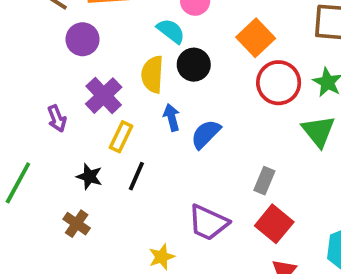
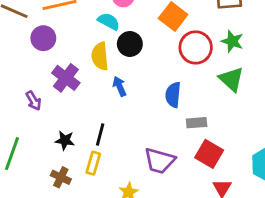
blue semicircle: (206, 134) -> (173, 95), moved, turned -30
yellow rectangle: (121, 137) -> (93, 163), moved
gray rectangle: (264, 181) -> (197, 123), turned 72

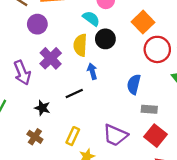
purple arrow: (34, 101) -> (22, 73), size x1.5
black line: (100, 134) -> (74, 93), moved, turned 42
yellow rectangle: (93, 163) -> (73, 136), moved

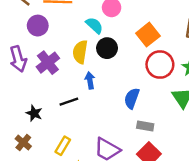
purple arrow: (22, 73) -> (18, 59), moved

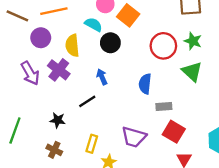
orange square: (148, 35) -> (128, 15), moved
yellow semicircle: (80, 52) -> (72, 45), moved

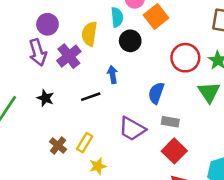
cyan semicircle: (93, 25) -> (117, 17), turned 42
purple circle: (41, 38) -> (47, 24), moved
black star: (58, 120) -> (45, 98), moved
purple trapezoid: (134, 137) -> (132, 129), moved
brown cross: (54, 150) -> (58, 146), moved

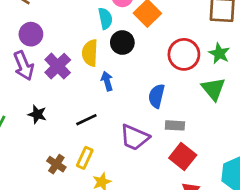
yellow semicircle: (89, 34) -> (90, 53), moved
black line: (91, 97) -> (86, 120), moved

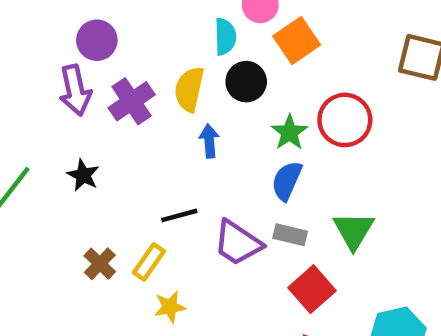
green star: (219, 53) -> (290, 132), moved
green triangle: (213, 89) -> (353, 230), moved
black line: (86, 120) -> (179, 215), moved
gray rectangle: (175, 125) -> (290, 235), moved

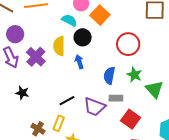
cyan semicircle: (225, 37) -> (69, 20), turned -49
green star: (290, 132) -> (134, 75), moved
blue arrow: (209, 141) -> (79, 62), moved
green triangle: (353, 230) -> (154, 89), moved

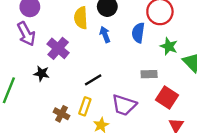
purple cross: (36, 57) -> (58, 48), moved
blue semicircle: (109, 76) -> (138, 33), moved
purple trapezoid: (95, 107) -> (124, 105), moved

